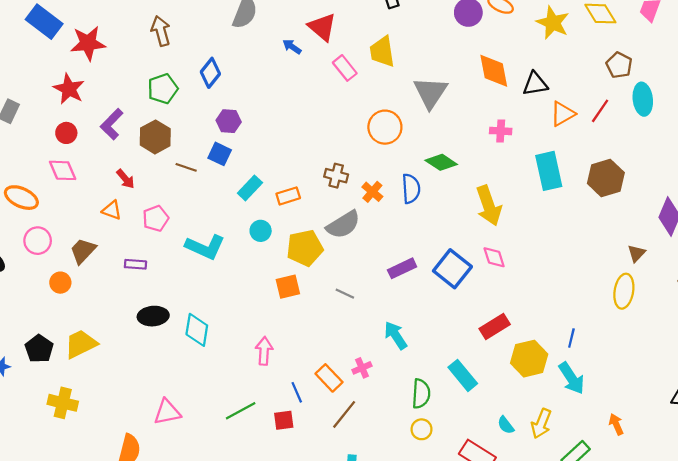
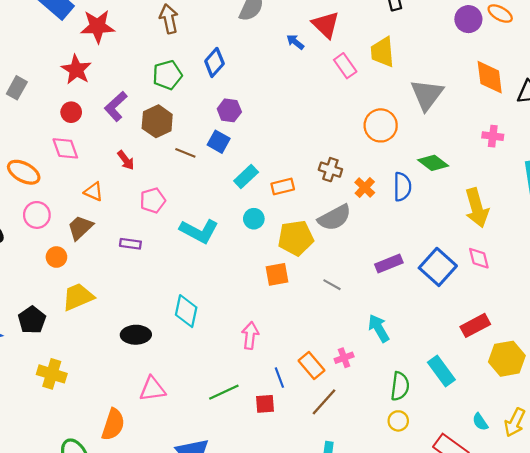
orange triangle: (112, 210) -> (94, 192), moved
black ellipse: (153, 316) -> (136, 335), moved
yellow trapezoid: (81, 344) -> (78, 297), moved

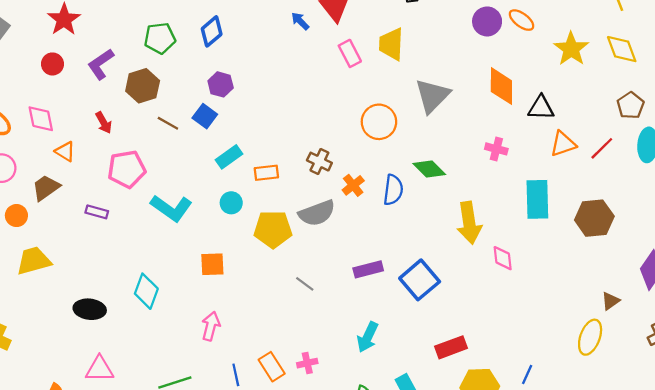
pink diamond: (65, 148) -> (41, 119), moved
pink pentagon: (153, 200) -> (127, 169), size x1.4
pink diamond: (479, 258) -> (503, 258), moved
orange square: (277, 274) -> (212, 264), moved
cyan arrow: (379, 328) -> (368, 337), moved, turned -132

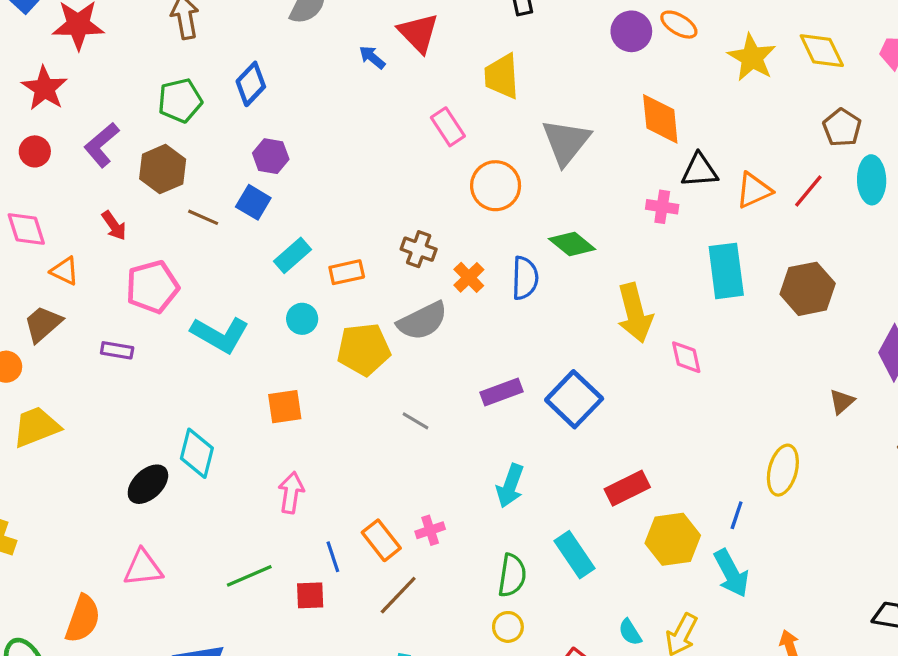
pink rectangle: (350, 53) -> (448, 127), moved
black triangle: (541, 108) -> (699, 170), moved
black ellipse: (90, 309) -> (148, 484), moved, turned -44
yellow ellipse: (590, 337) -> (783, 470), moved

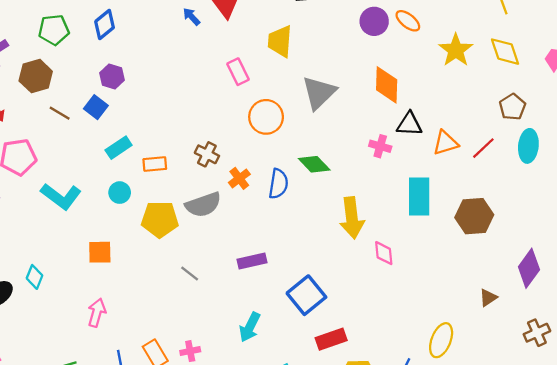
blue square: (574, 399) -> (306, 295), moved
cyan diamond: (197, 453) -> (35, 277), size x0.7

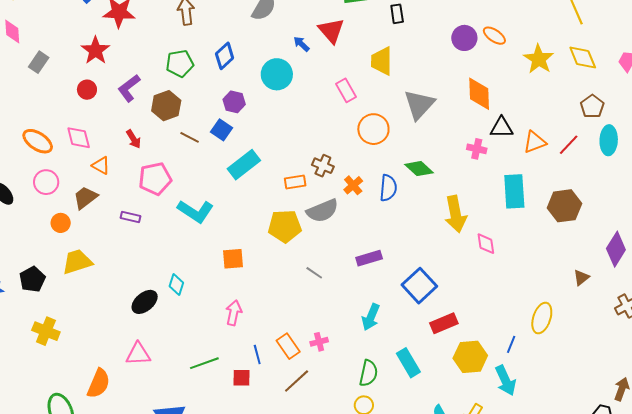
cyan rectangle: (119, 148) -> (244, 165), size x1.4
orange rectangle: (155, 164) -> (295, 182), moved
cyan circle: (120, 193) -> (277, 74), moved, size x1.6

